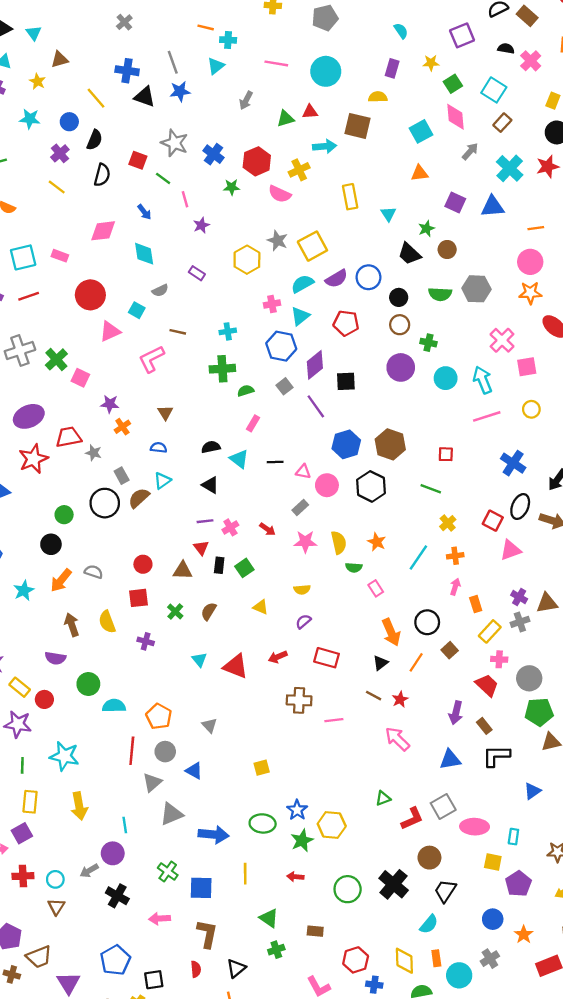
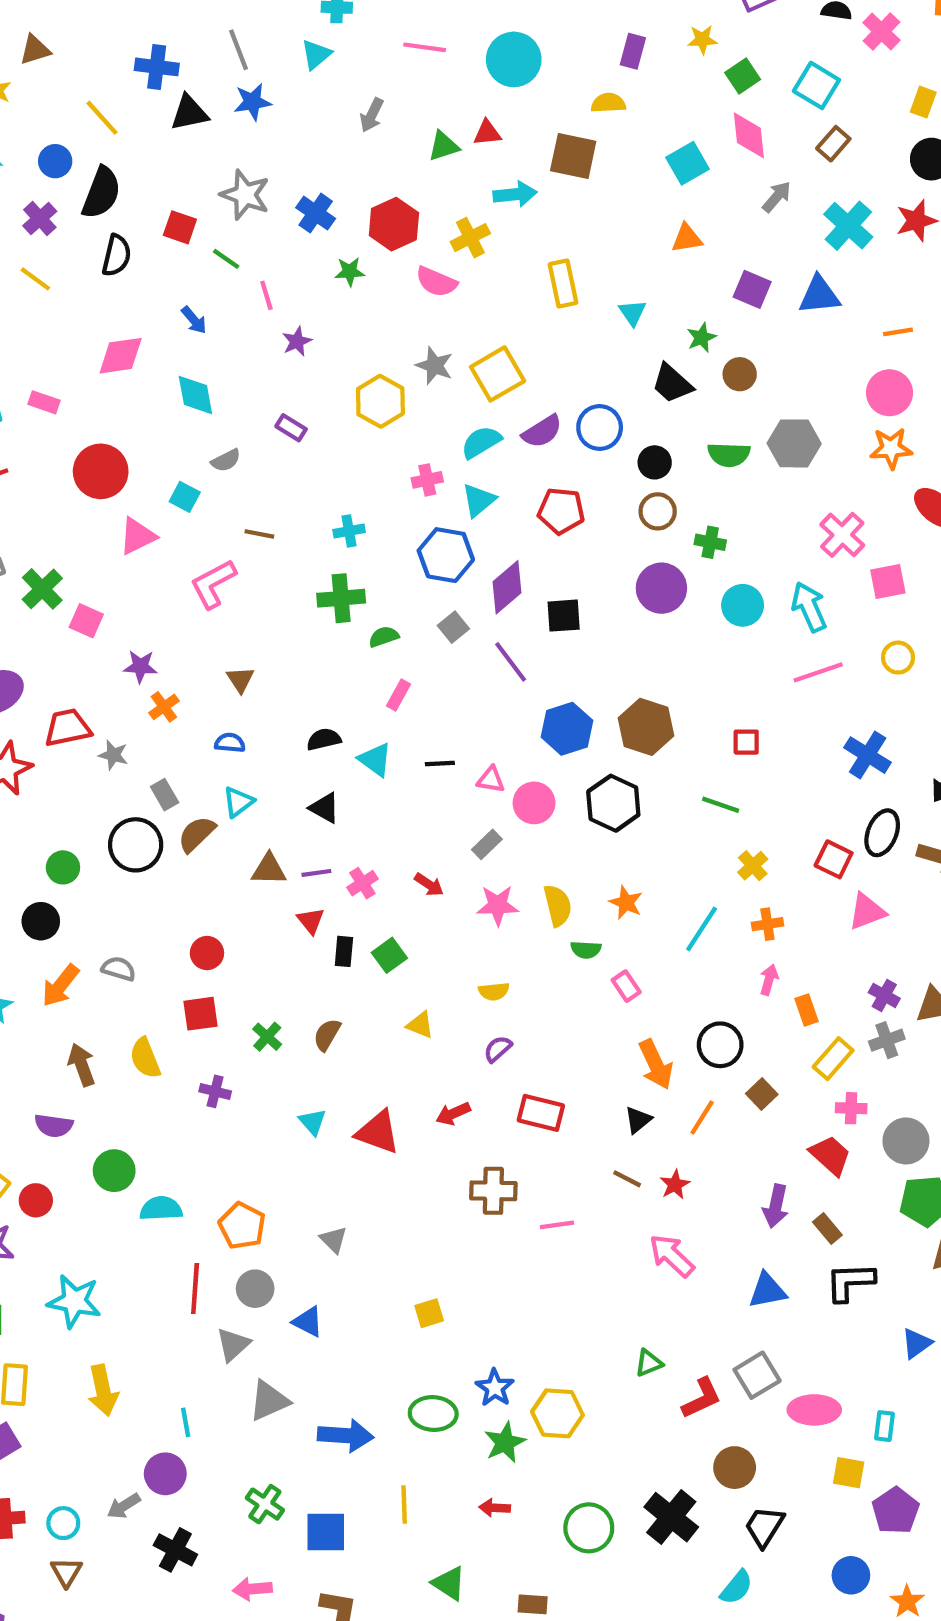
black triangle: (145, 97) -> (189, 113), turned -30
black semicircle: (95, 140) -> (101, 193), size x1.4
brown triangle: (183, 571) -> (269, 869), moved

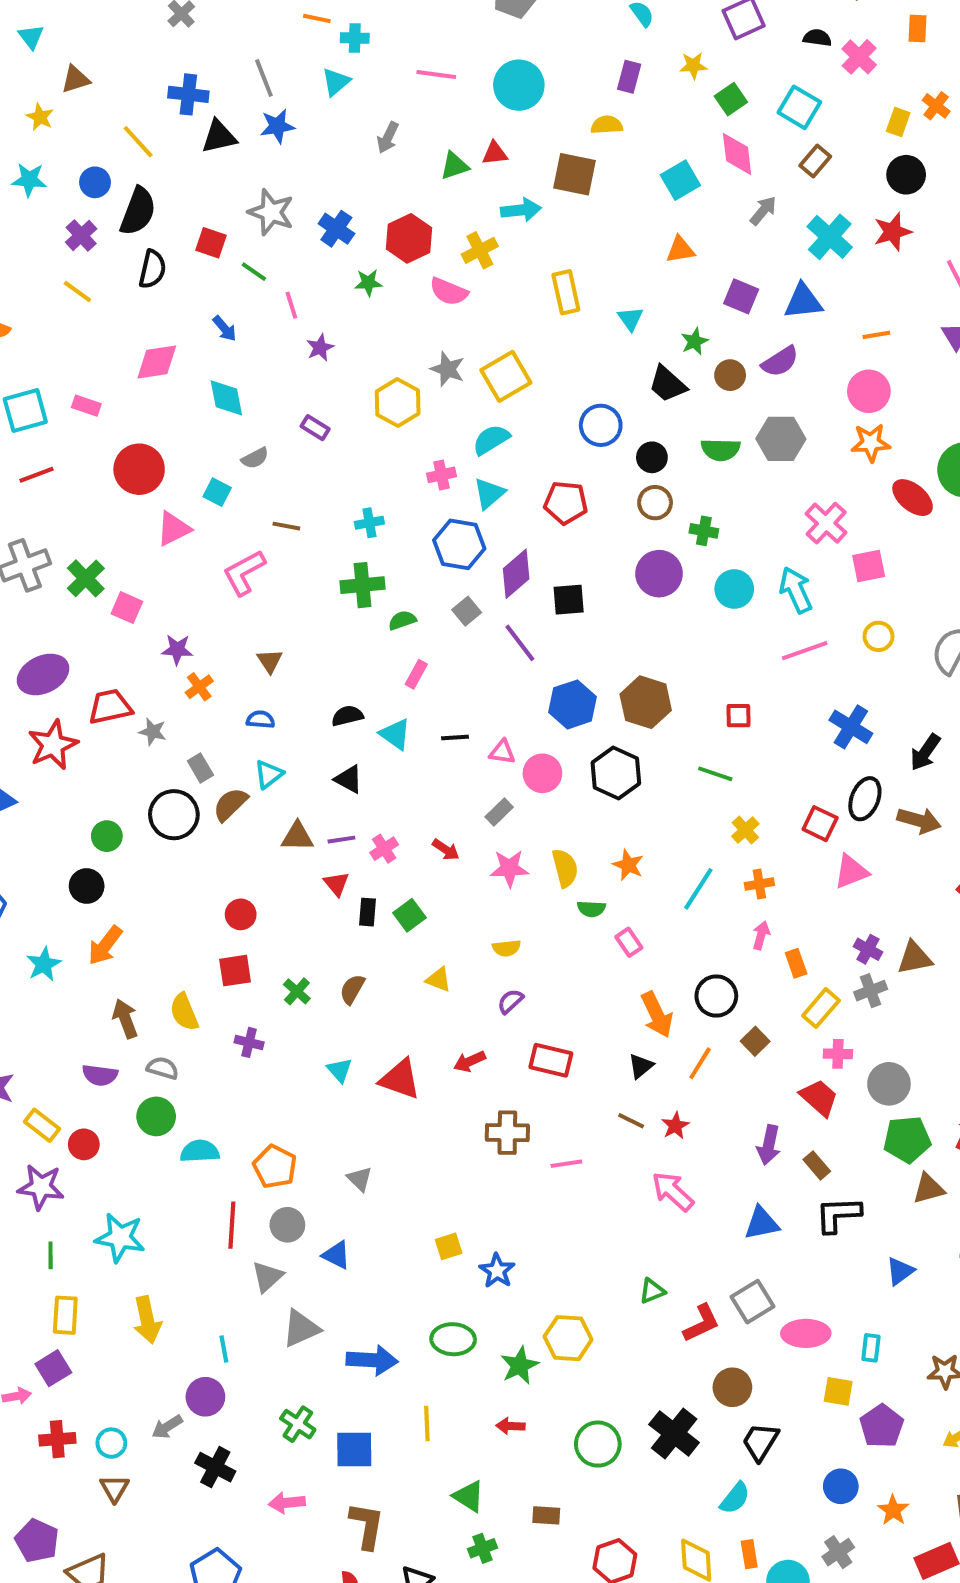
purple semicircle: (542, 431) -> (780, 362), moved
gray semicircle: (119, 969) -> (163, 1068), moved
blue star: (495, 1388) -> (497, 1271), moved

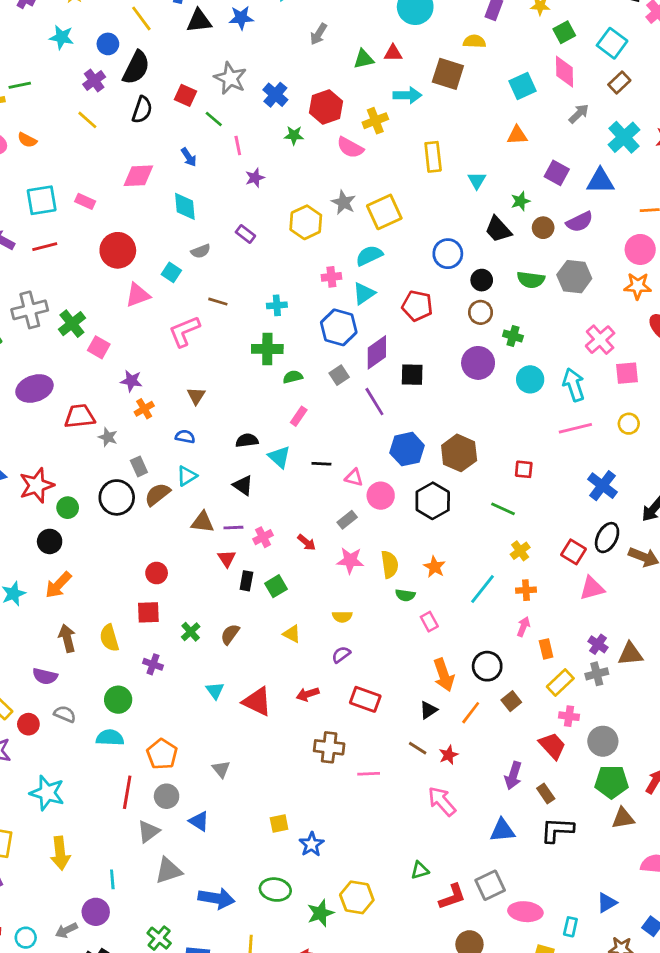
red star: (53, 745) -> (37, 485), moved
gray semicircle: (163, 1068) -> (65, 714), moved
green circle: (156, 1116) -> (118, 700), moved
blue triangle: (900, 1271) -> (607, 903), moved

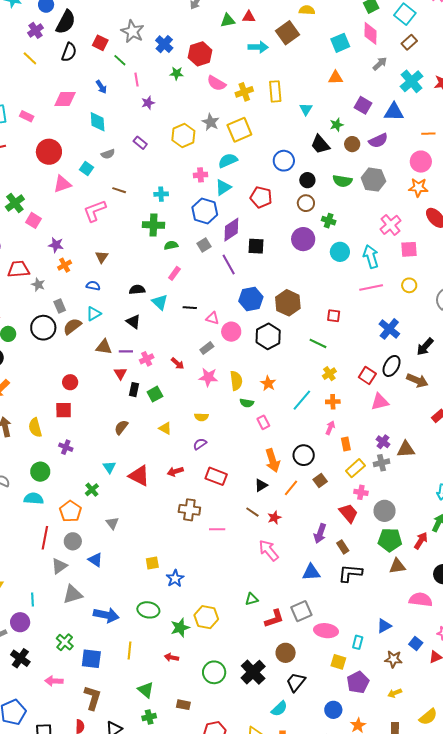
brown square: (448, 74) -> (287, 33), turned 35
yellow cross: (375, 121) -> (244, 92), moved
green cross: (191, 632) -> (92, 490), moved

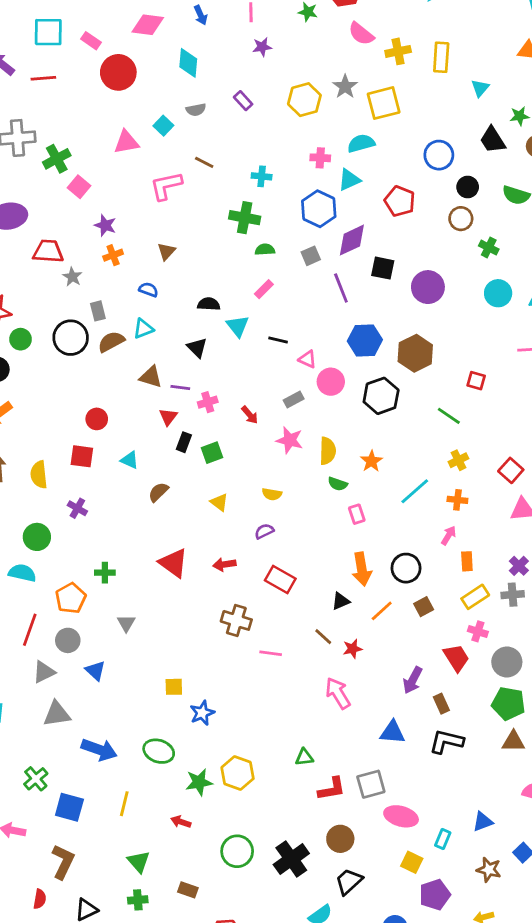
red circle: (49, 152) -> (118, 72), moved
purple circle: (303, 239) -> (428, 287), moved
cyan triangle: (109, 467) -> (130, 460), moved, turned -40
green cross: (92, 490) -> (105, 573), turned 32

